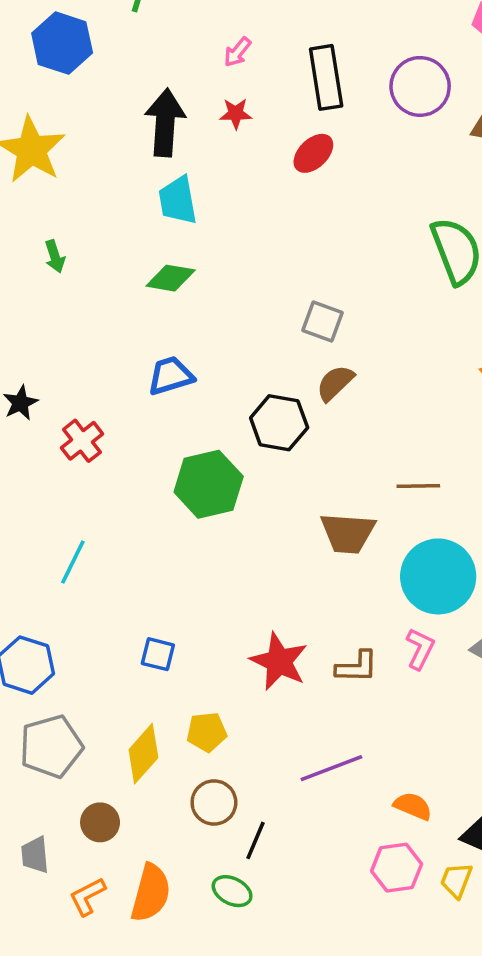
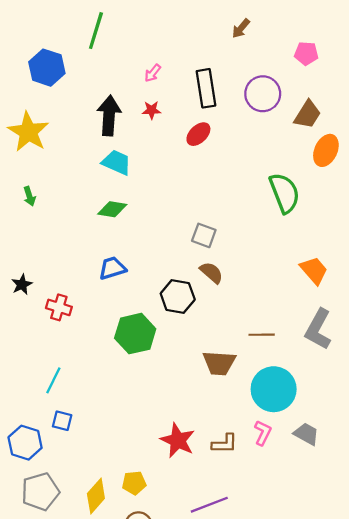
cyan trapezoid: (178, 200) -> (117, 162), turned 124
green arrow: (55, 256) -> (29, 196), moved
brown semicircle: (335, 383) -> (211, 273), turned 85
red cross: (82, 441) -> (59, 307), turned -35
blue square: (158, 654) -> (62, 421), moved

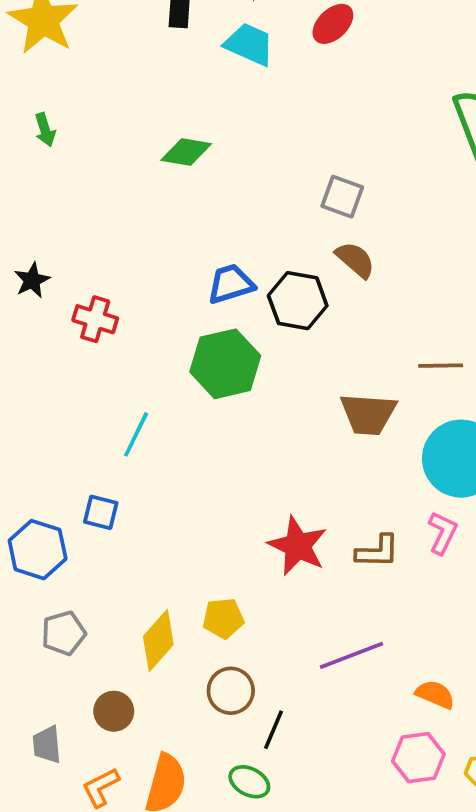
cyan trapezoid: (117, 162) -> (249, 44), moved
blue trapezoid: (112, 268) -> (231, 284), moved
cyan line: (53, 380) -> (136, 434), moved
gray pentagon: (40, 492) -> (64, 633), size x0.7

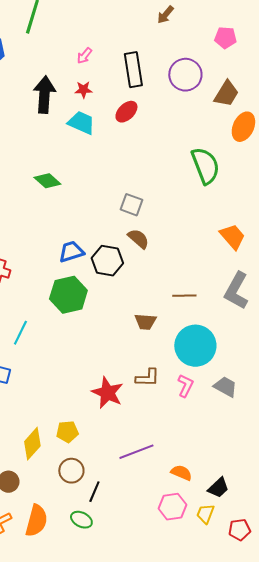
green diamond: (186, 152) -> (47, 181), turned 32
brown trapezoid: (368, 414) -> (145, 322), size x0.7
brown L-shape: (378, 551) -> (147, 378), moved

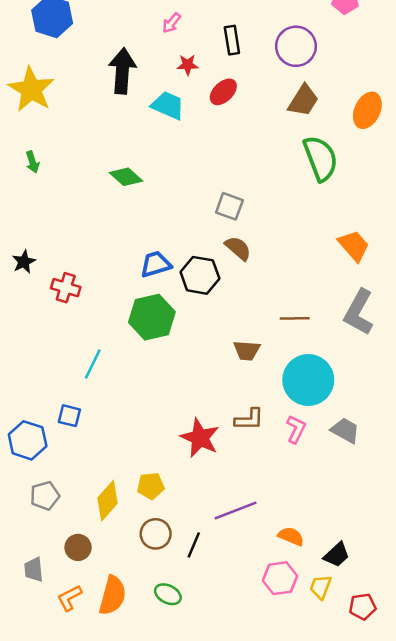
black rectangle: (133, 70) -> (232, 40), size x0.7
red star: (83, 90) -> (188, 65), moved
brown trapezoid: (226, 94) -> (303, 100), moved
black line: (94, 492) -> (194, 545), moved

